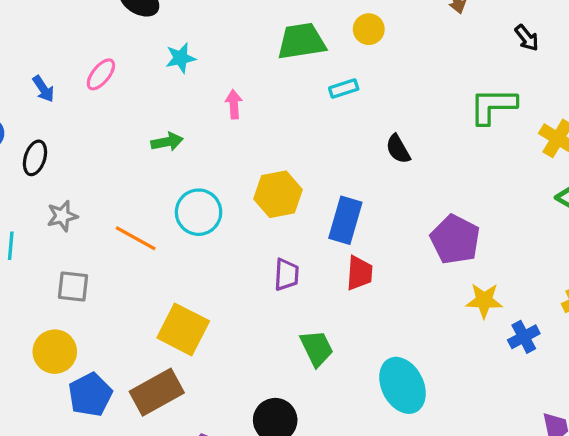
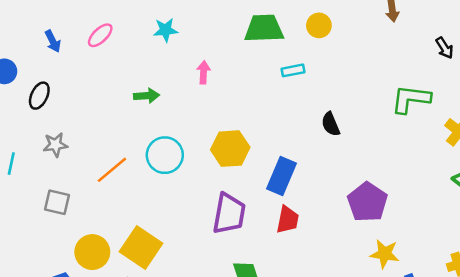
orange line: (136, 238) -> (112, 170), turned -76
purple trapezoid: (287, 275) -> (229, 214), size x1.6
yellow circle: (55, 352) -> (92, 252), moved

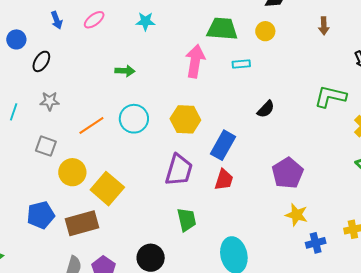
pink arrow: (204, 72) -> (195, 61), moved, size x1.8
black semicircle: (331, 124) -> (266, 109), turned -120
yellow circle: (92, 252) -> (72, 172), moved

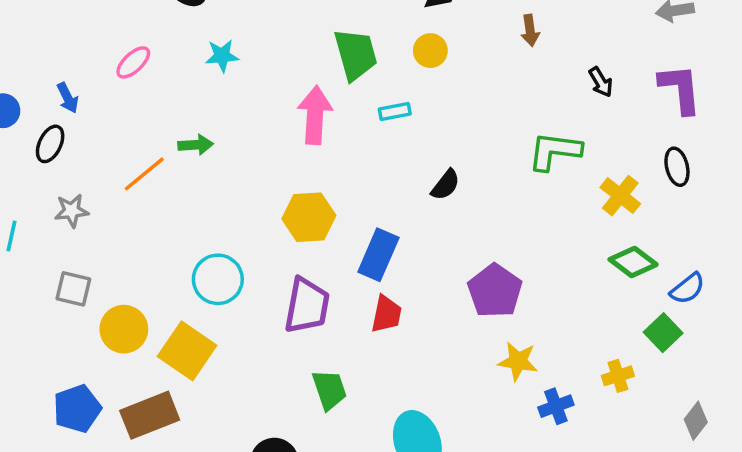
blue arrow: (57, 20) -> (68, 98), moved
green trapezoid: (222, 29) -> (356, 54), turned 76
cyan circle: (134, 119) -> (218, 279), moved
orange line: (91, 126) -> (144, 174), moved

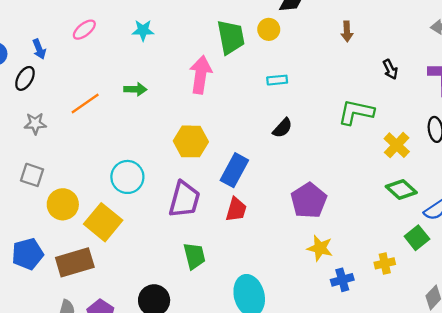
yellow circle: (430, 51) -> (269, 29), moved
cyan rectangle: (395, 112) -> (277, 80), moved
green arrow: (196, 145) -> (135, 89), moved

